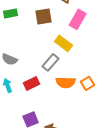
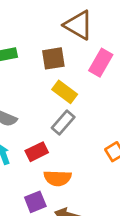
yellow rectangle: (64, 43) -> (65, 92), moved
orange semicircle: (66, 82) -> (58, 178), moved

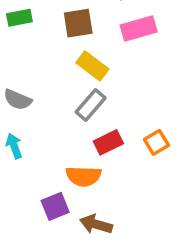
pink rectangle: (101, 63) -> (139, 28), turned 44
red rectangle: (37, 152) -> (108, 142), moved

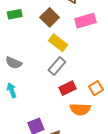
brown square: (78, 23) -> (50, 17), turned -36
orange semicircle: (83, 176) -> (80, 109), moved

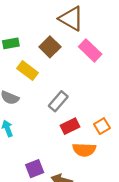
pink rectangle: (85, 21) -> (90, 50), turned 60
yellow rectangle: (58, 43) -> (28, 71), moved

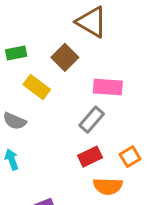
pink rectangle: (90, 50) -> (108, 87), moved, turned -40
gray rectangle: (58, 101) -> (92, 120), moved

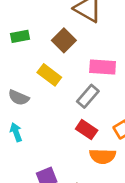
yellow rectangle: (37, 87) -> (49, 75), moved
red rectangle: (90, 157) -> (87, 130), turned 60

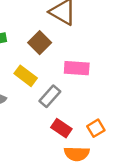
gray rectangle: (88, 96) -> (50, 96), moved

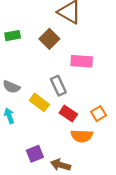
yellow rectangle: (26, 76) -> (39, 102), moved
gray rectangle: (50, 96) -> (58, 86), turned -66

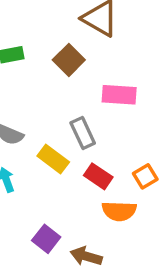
purple square: (35, 154) -> (46, 239), turned -30

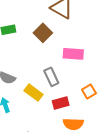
red rectangle: (98, 176) -> (61, 103), turned -49
orange square: (145, 176) -> (89, 92), moved

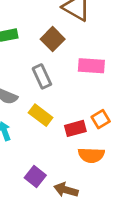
gray rectangle: (51, 77) -> (42, 76), moved
orange square: (89, 92) -> (101, 119), moved

